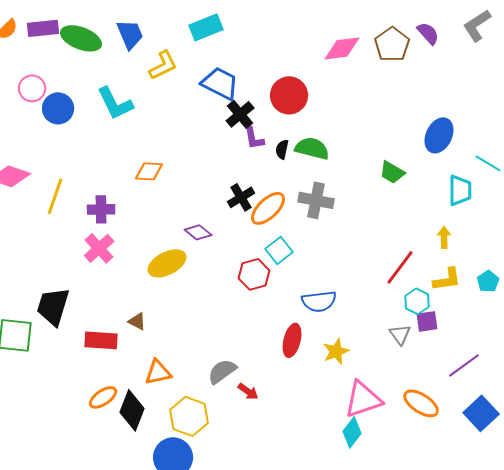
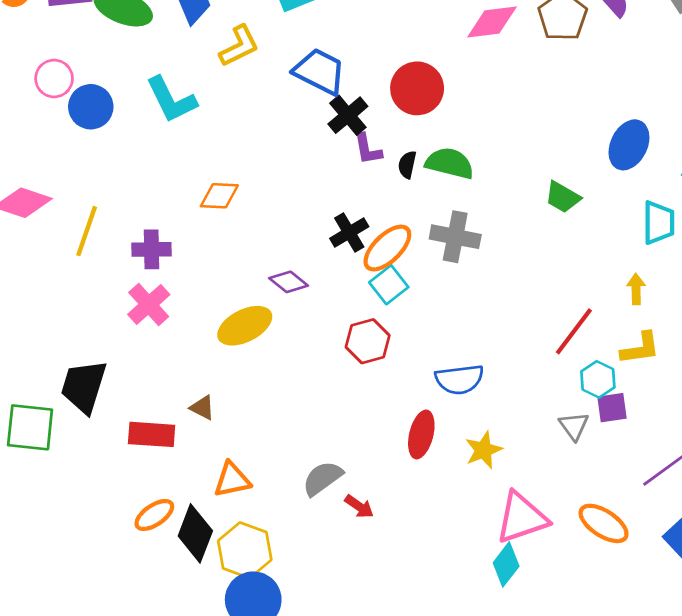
cyan square: (279, 250) -> (389, 285), moved
yellow hexagon: (189, 416) -> (245, 550), moved

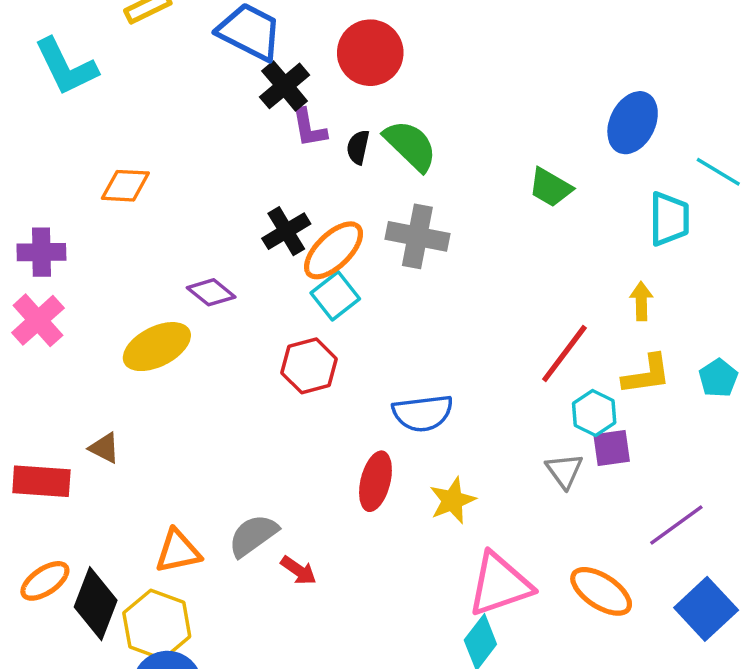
green semicircle: (450, 163) -> (410, 145), turned 30
orange triangle: (232, 480) -> (178, 551), moved

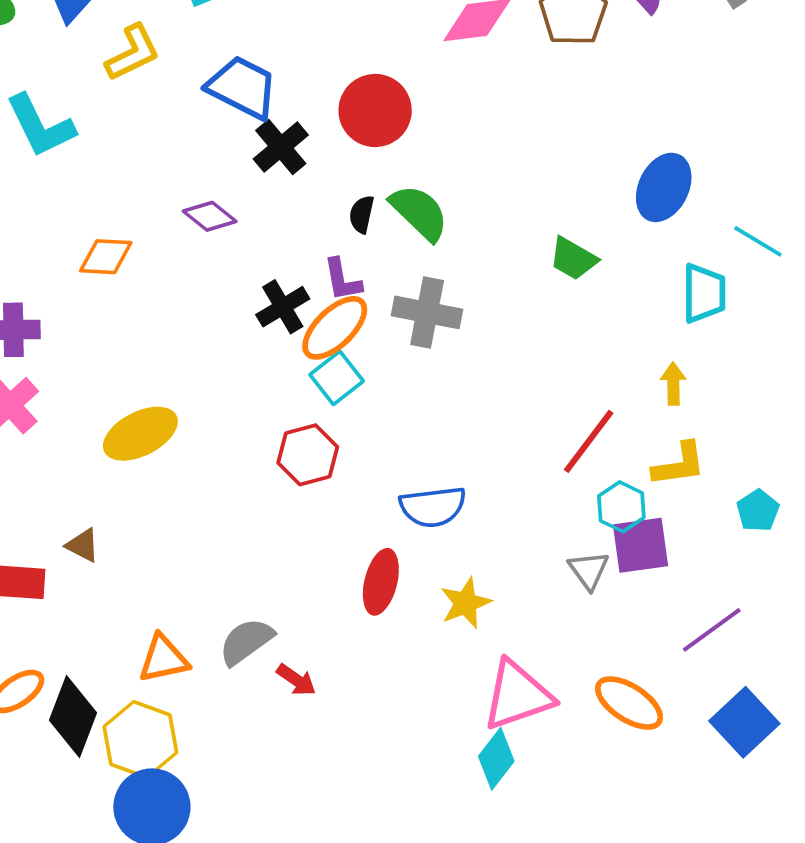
purple L-shape: (309, 128) -> (342, 280), moved
purple diamond: (211, 292) -> (210, 216), moved
cyan pentagon: (718, 378) -> (758, 511), moved
purple square: (612, 448) -> (641, 545), size x1.4

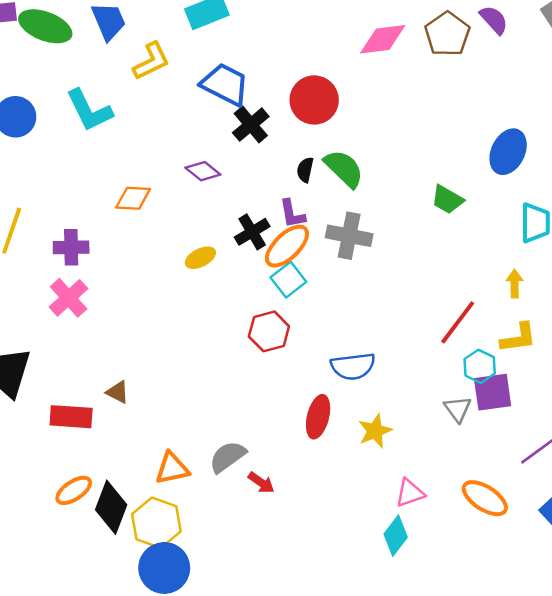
yellow ellipse: (140, 434) -> (200, 258), moved, size x0.6
pink triangle: (517, 695) -> (410, 493), size x0.6

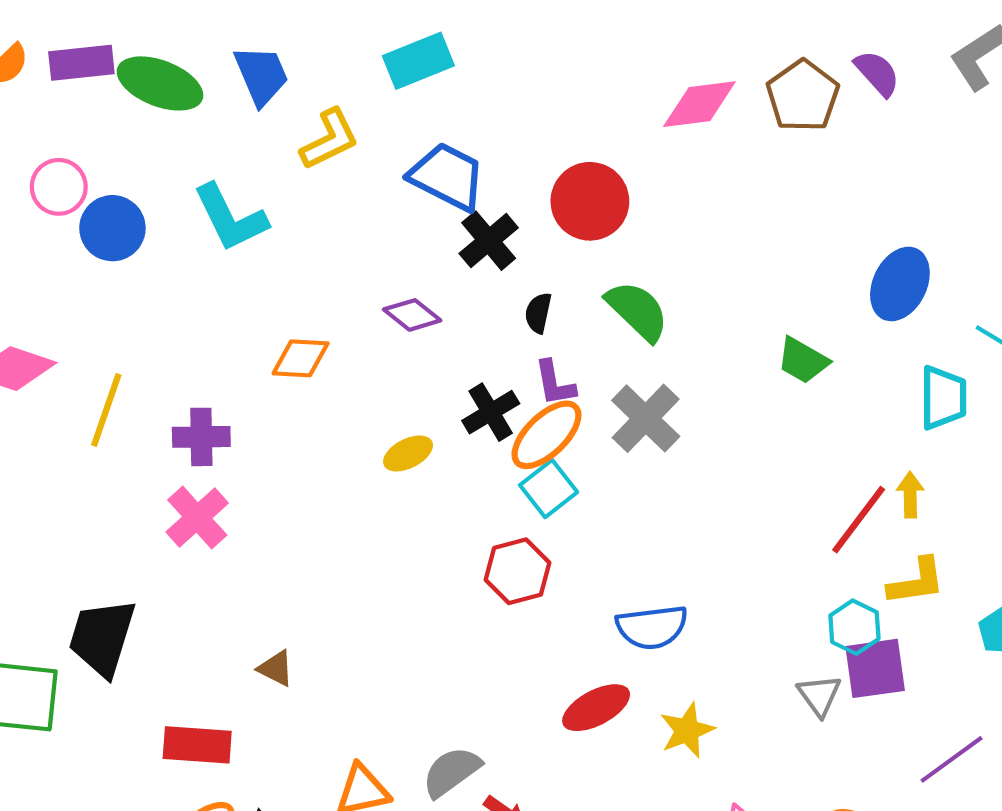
black semicircle: (305, 170) -> (538, 313), moved
gray cross: (349, 236) -> (646, 418), turned 33
red line: (458, 322) -> (859, 520), moved
red rectangle: (71, 417) -> (197, 745), moved
red ellipse: (318, 417) -> (596, 708), turned 48

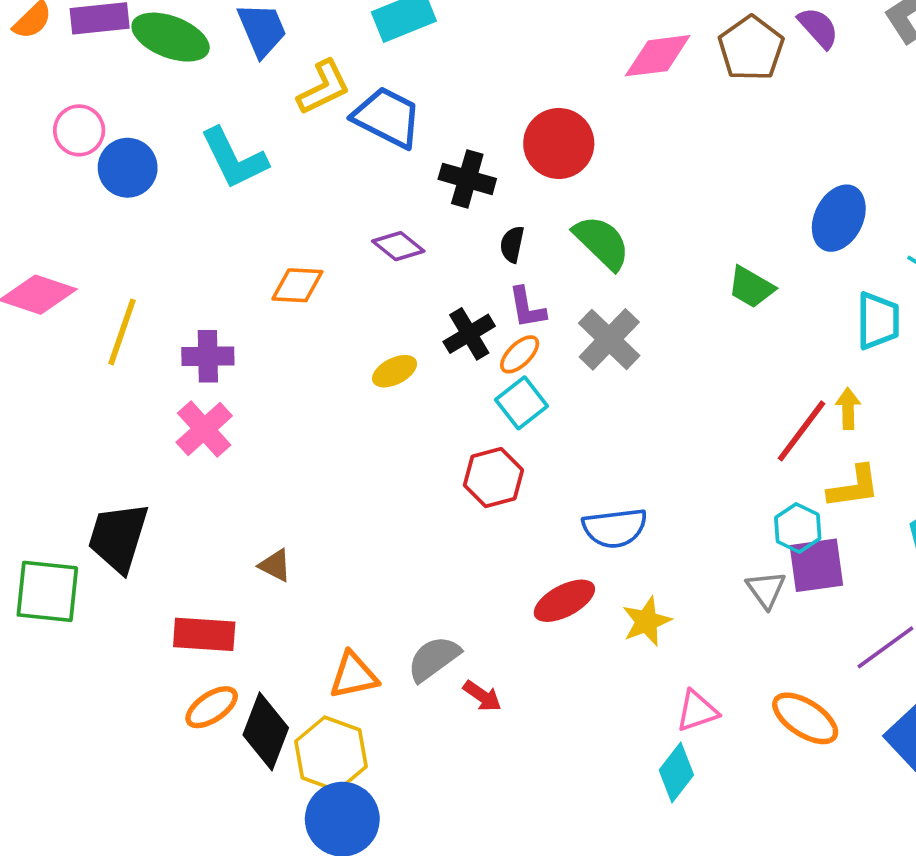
blue trapezoid: (447, 176) -> (387, 117), moved
black cross: (489, 241) -> (467, 179), turned -34
orange ellipse: (546, 435) -> (520, 354), size x0.6

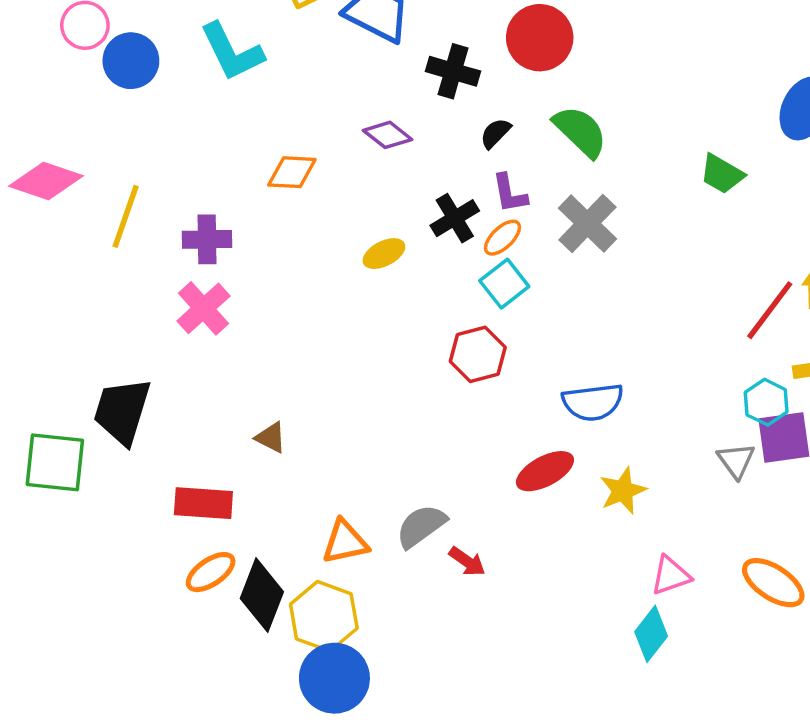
black semicircle: (512, 244) -> (495, 133), turned 32

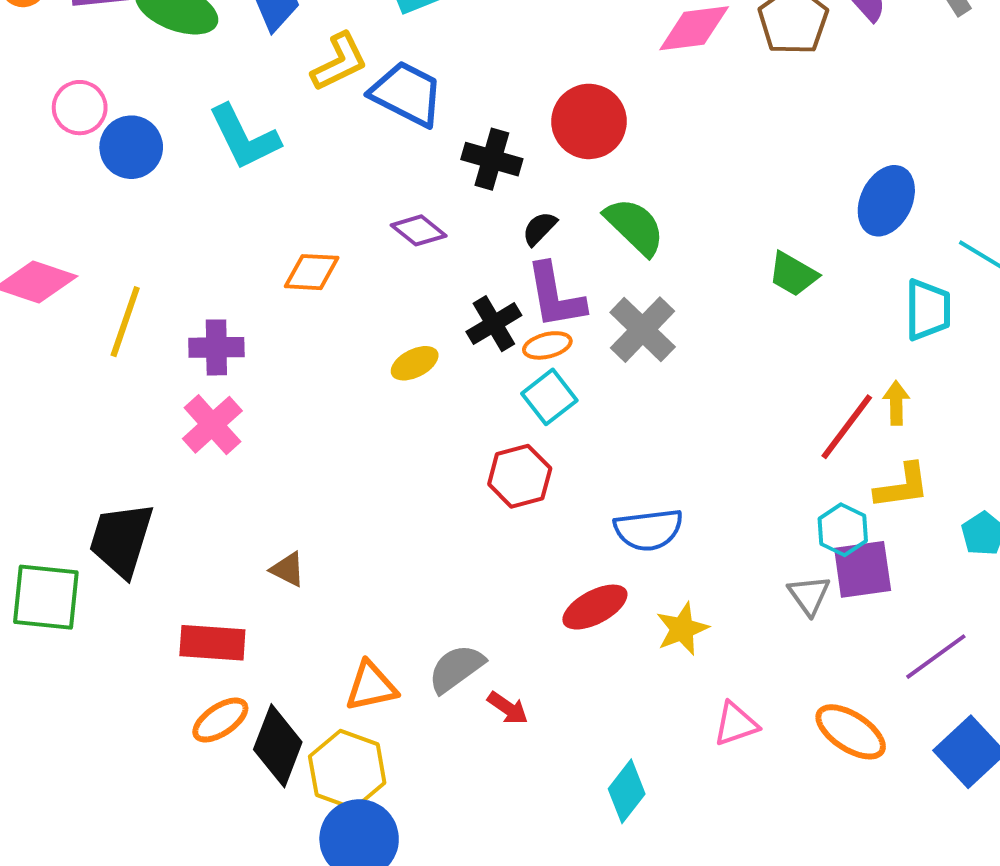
purple L-shape: (510, 193) -> (555, 296), size x1.5
orange ellipse: (503, 238) -> (547, 345), turned 30
cyan diamond: (651, 634) -> (627, 791), moved

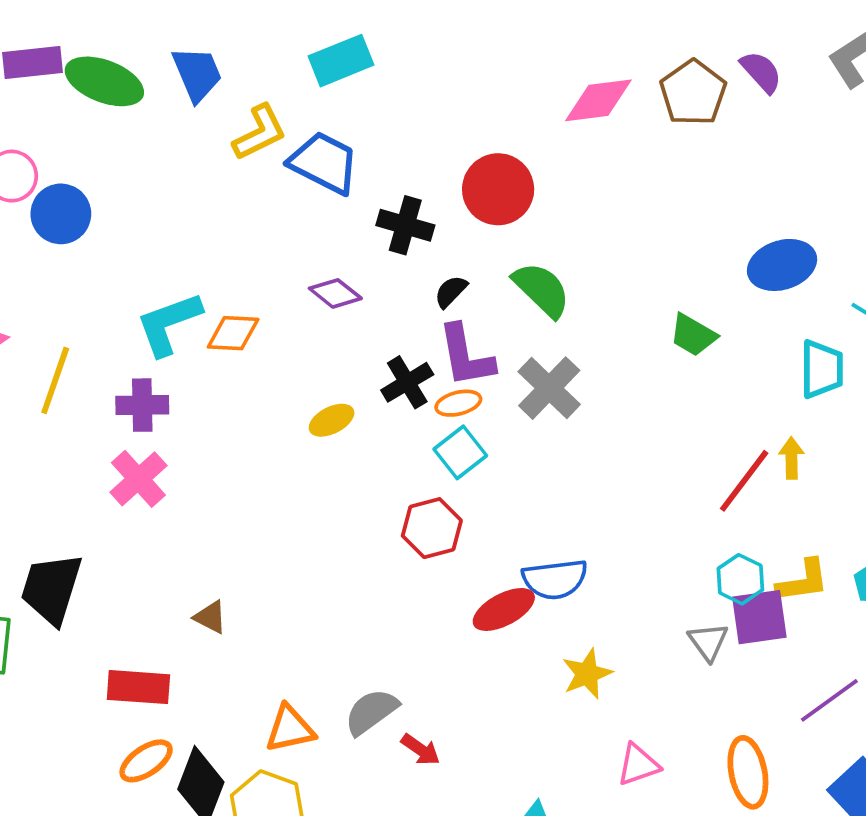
cyan L-shape: (244, 137) -> (169, 324), moved, turned 96
blue ellipse: (886, 201) -> (782, 265), turned 46
yellow L-shape: (902, 486) -> (803, 581), moved
red ellipse: (595, 607) -> (504, 609), moved
orange ellipse: (851, 732) -> (748, 772), turned 46

